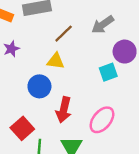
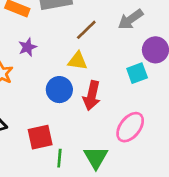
red arrow: (64, 110) -> (92, 96), moved
red square: (22, 128) -> (40, 137), turned 30

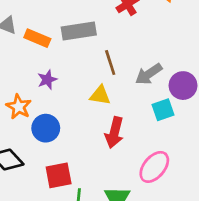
gray arrow: (131, 19) -> (149, 74), moved
brown line: (86, 30) -> (110, 63), turned -65
blue circle: (59, 90) -> (46, 128), moved

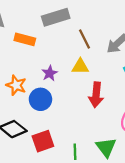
orange rectangle: (37, 38) -> (25, 39), moved
purple star: (47, 80) -> (50, 73), moved
red square: (59, 175) -> (43, 141), moved

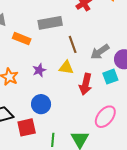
red arrow: (96, 95) -> (86, 84), moved
blue circle: (40, 99) -> (41, 104), moved

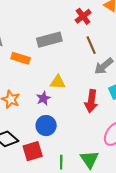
brown line: (73, 44) -> (91, 45), moved
yellow triangle: (66, 68) -> (58, 82), moved
purple star: (39, 70) -> (43, 98), moved

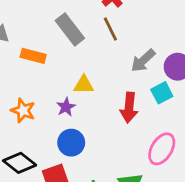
gray rectangle: (49, 40) -> (70, 29), turned 70
brown line: (91, 45) -> (110, 29), moved

